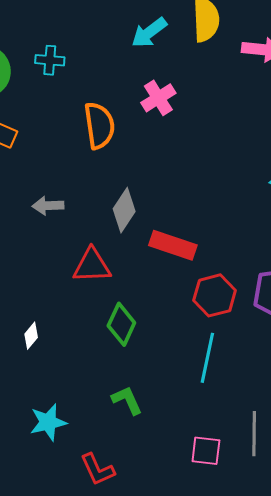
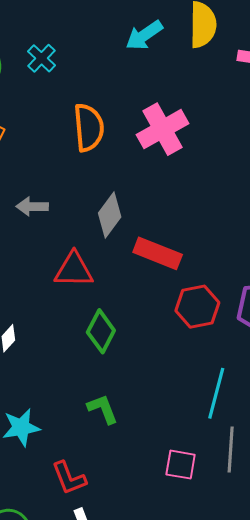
cyan cross: (50, 60) -> (42, 58), turned 36
pink cross: (158, 98) -> (163, 129), moved, size x1.4
cyan line: (207, 358) -> (216, 393), moved

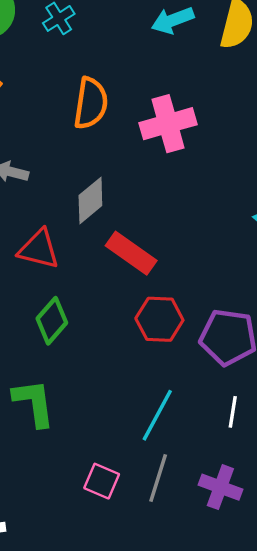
green L-shape: (103, 409) -> (34, 403), size x1.4

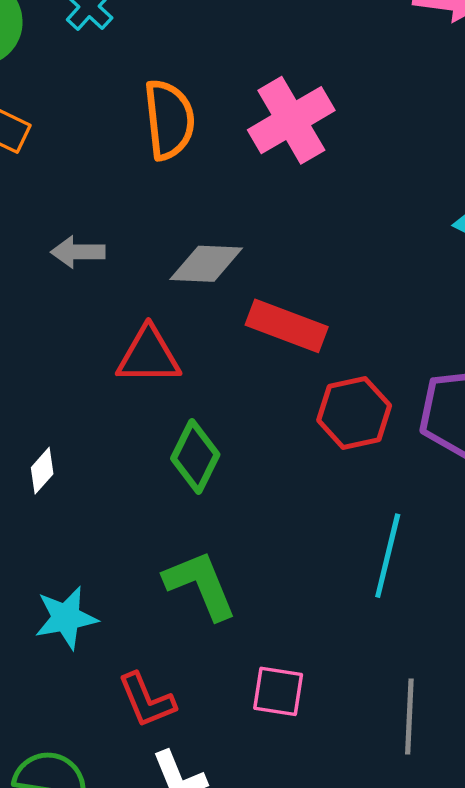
gray diamond: (90, 201) -> (206, 264), turned 57
gray line: (158, 478) -> (409, 717), moved
pink square: (102, 481) -> (278, 691), moved

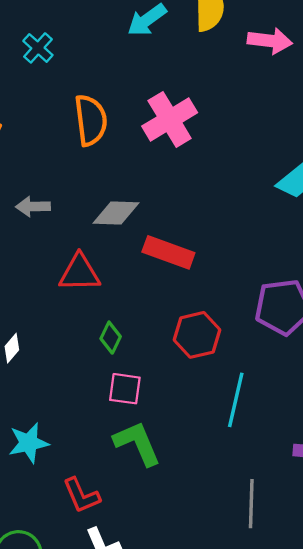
red hexagon: (354, 413) -> (197, 335), moved
green diamond: (195, 456) -> (111, 338), size x0.7
green L-shape: (200, 585) -> (137, 443), moved
pink square: (278, 691) -> (125, 389), moved

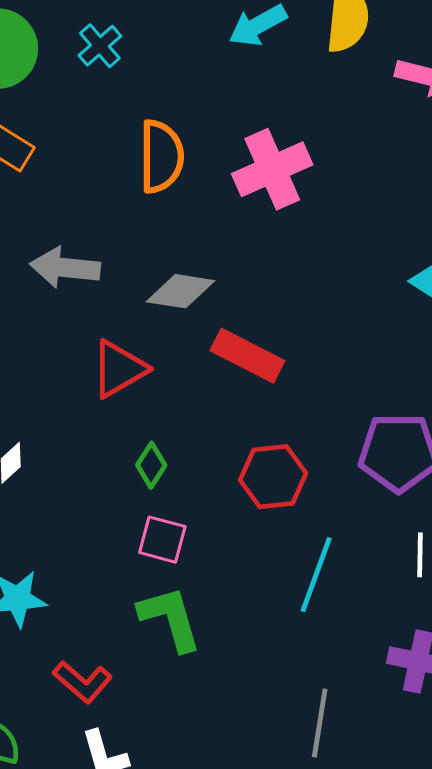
gray arrow: (33, 207) -> (65, 268), size x1.4
red triangle: (80, 273) -> (119, 369), turned -36
red L-shape: (81, 495) -> (83, 682), turned -33

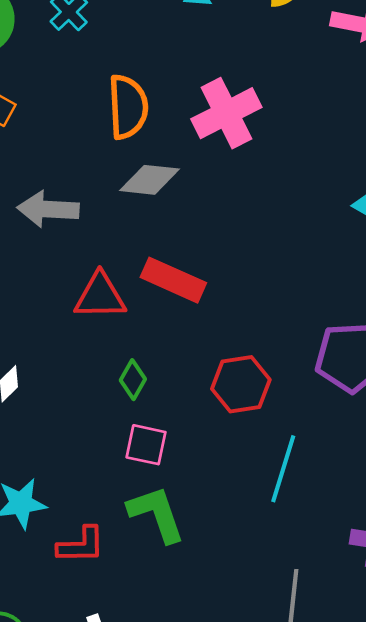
gray diamond: (181, 291) -> (149, 180), moved
red rectangle: (247, 356) -> (173, 280), moved
red triangle: (119, 369) -> (100, 296), turned 32
red L-shape: (83, 682) -> (81, 545), moved, turned -39

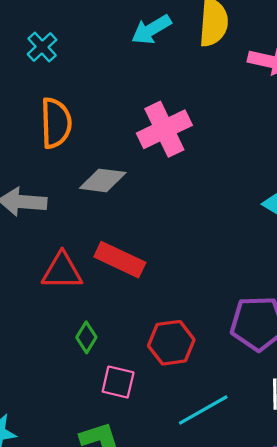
orange semicircle: (128, 107) -> (56, 123), moved
pink square: (146, 445) -> (118, 382), moved
cyan line: (283, 469) -> (203, 410), turned 42

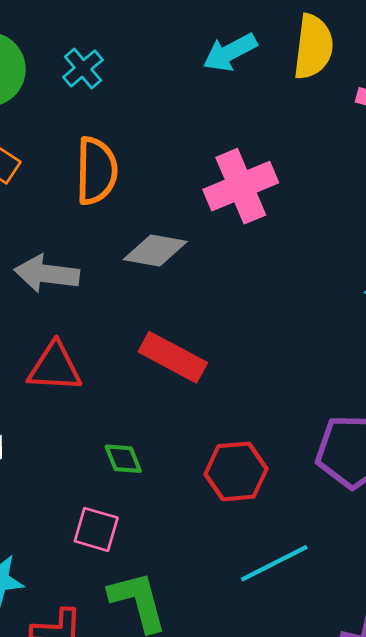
red triangle: (62, 271) -> (55, 367), moved
green diamond: (86, 337) -> (123, 459), turned -56
pink square: (118, 382) -> (96, 529), moved

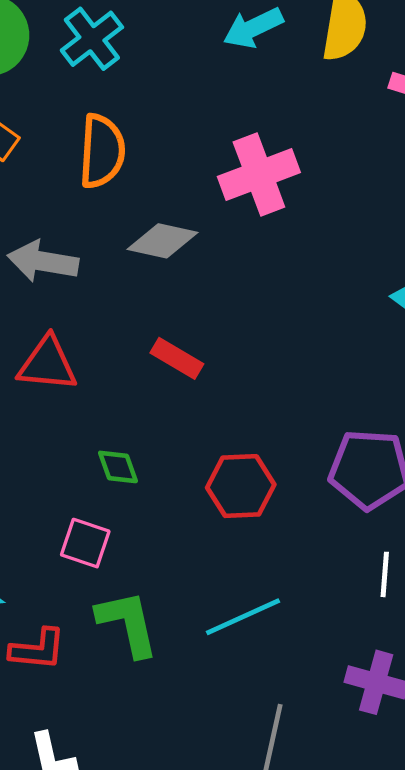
cyan cross: (83, 68) -> (92, 39), size x1.4
red rectangle: (173, 357) -> (177, 358), size x0.7
cyan line: (274, 563) -> (243, 617), moved

